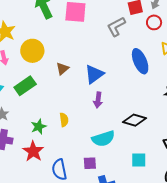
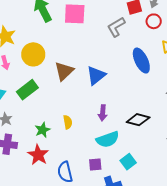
brown triangle: (62, 69) -> (64, 71), size x1.5
purple arrow: (98, 100) -> (103, 113), moved
cyan square: (139, 160) -> (128, 162), moved, turned -35

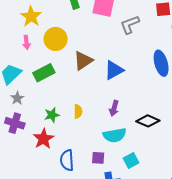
gray L-shape: (116, 27) -> (130, 25), moved

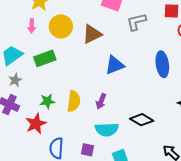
brown triangle: (83, 61) -> (92, 34), moved
purple arrow: (114, 108) -> (101, 101), moved
yellow semicircle: (78, 111) -> (74, 101), size x1.5

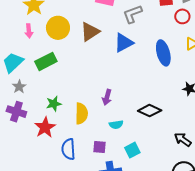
blue triangle: (115, 65) -> (124, 43), moved
yellow semicircle: (74, 101) -> (81, 114), moved
cyan semicircle: (107, 130) -> (116, 125), size x0.6

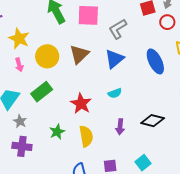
purple arrow: (107, 97) -> (120, 127), moved
cyan semicircle: (116, 125) -> (115, 93), moved
red star: (45, 127) -> (81, 104), moved

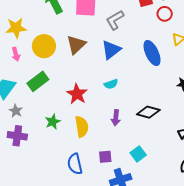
yellow star: (19, 38) -> (16, 28), turned -30

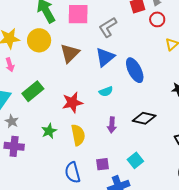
yellow circle: (44, 46) -> (39, 40), moved
blue ellipse: (152, 53) -> (135, 70), moved
red star: (77, 94) -> (72, 102), turned 30

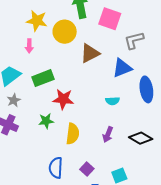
red star: (72, 102) -> (63, 99), moved
purple square: (103, 164) -> (87, 169), turned 32

